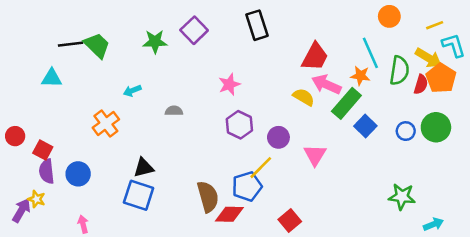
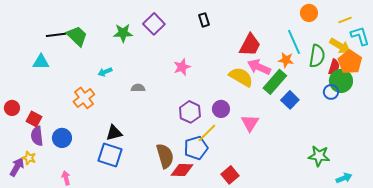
black rectangle: (257, 25) -> (204, 20), size x0.6
yellow semicircle: (304, 97) -> (241, 77), size x1.4
purple hexagon: (239, 125) -> (190, 112), moved
green circle: (436, 127) -> (341, 81), moved
blue circle: (406, 131) -> (331, 92), moved

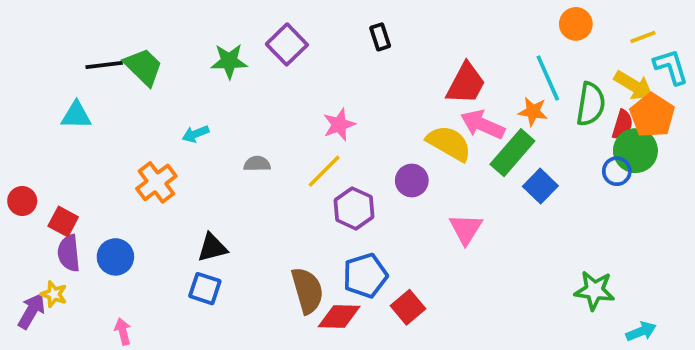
purple circle: (221, 109) -> (412, 180), moved
yellow line: (207, 133) -> (324, 171), moved
blue square: (110, 155) -> (205, 289), size x0.7
red square: (230, 175) -> (408, 307), moved

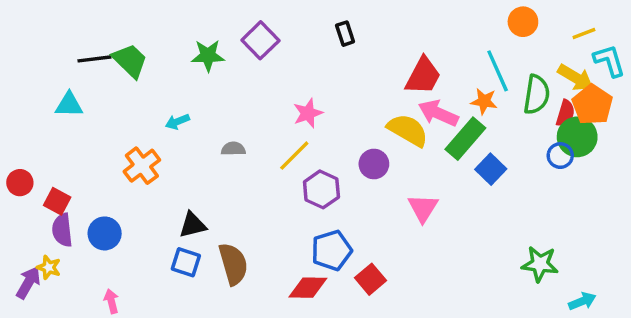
brown semicircle: (307, 290) -> (233, 264), moved

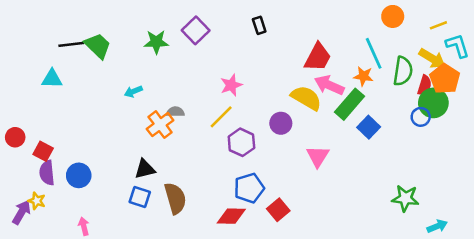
orange cross: (142, 166) -> (160, 125), moved

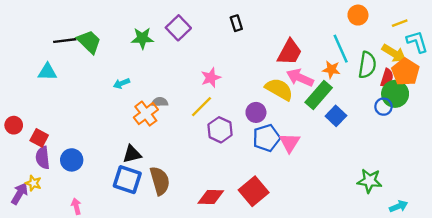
blue pentagon: (249, 188) -> (266, 138), moved
blue square: (140, 197) -> (127, 180), size x1.4
red square: (278, 210) -> (254, 191), size x1.4

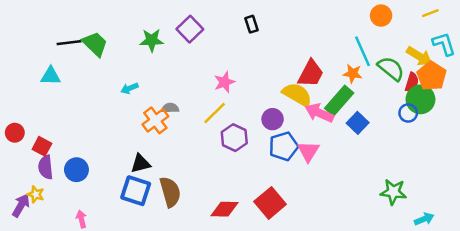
yellow line: (400, 23) -> (430, 13), moved
red trapezoid: (290, 52) -> (311, 74), moved
green semicircle: (367, 65) -> (391, 69), turned -60
pink arrow: (300, 78) -> (319, 113), moved

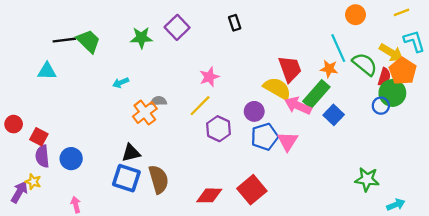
red trapezoid: (311, 74) -> (290, 69), turned -48

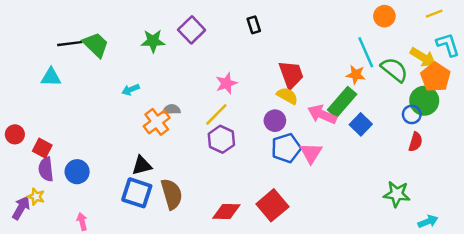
red trapezoid: (290, 69) -> (291, 75), moved
red semicircle: (384, 77) -> (415, 142), moved
yellow semicircle: (277, 88) -> (287, 96), moved, size x0.7
purple hexagon: (219, 129) -> (221, 139), moved

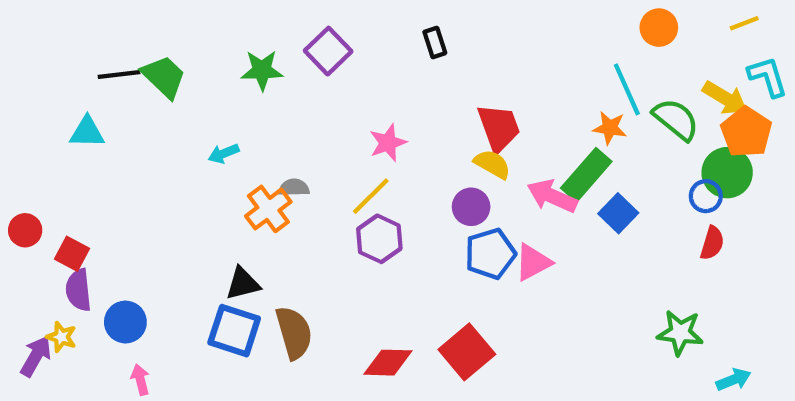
pink triangle: (311, 153) -> (533, 262), turned 30
blue circle: (77, 172) -> (125, 322), moved

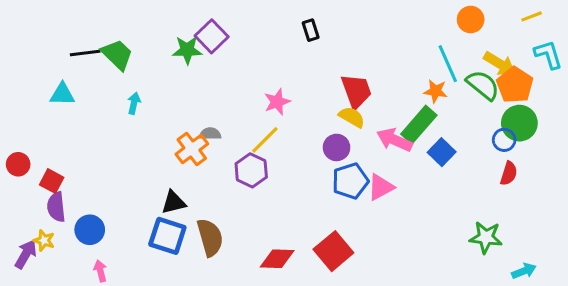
purple square: (328, 51) -> (212, 36), moved
yellow arrow: (725, 98) -> (500, 64), moved
orange pentagon: (746, 132) -> (515, 85), moved
cyan arrow: (224, 153) -> (134, 103), moved, turned 125
purple hexagon: (379, 239) -> (251, 170), moved

